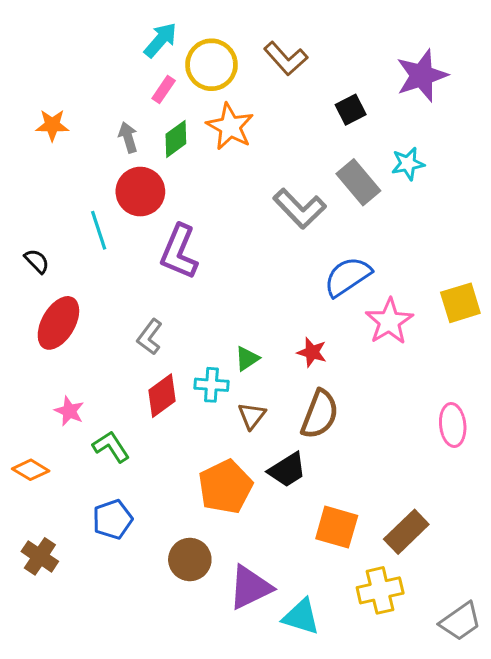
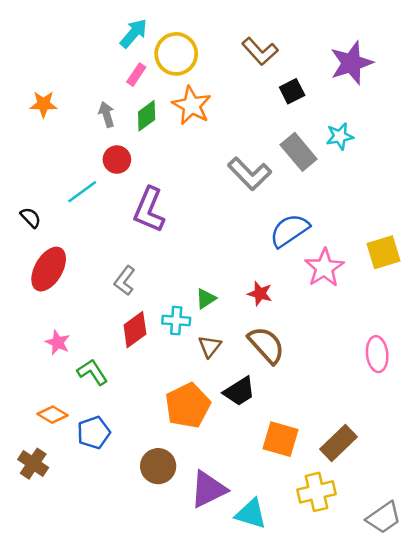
brown L-shape: (286, 59) -> (260, 51), moved
red circle: (140, 192) -> (117, 160), size x0.7
cyan line: (99, 230) -> (82, 192), turned 72
brown semicircle: (320, 414) -> (266, 345), turned -63
orange diamond: (31, 470) -> (52, 415), moved

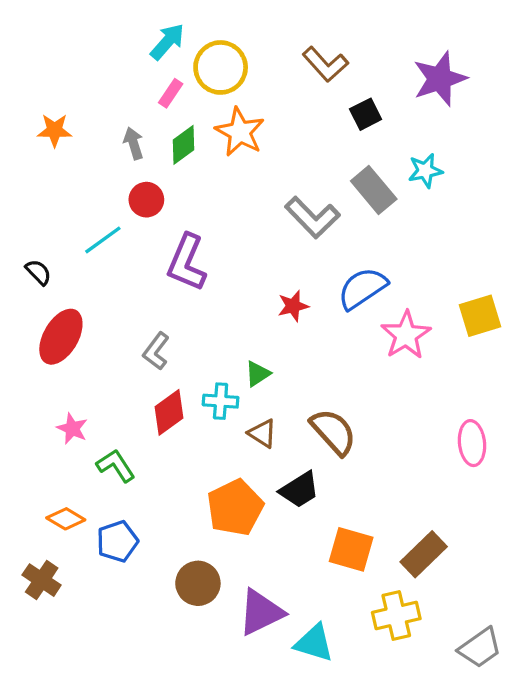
red star: (260, 294) -> (293, 306), moved, turned -30
brown triangle: (210, 346) -> (262, 433), turned -35

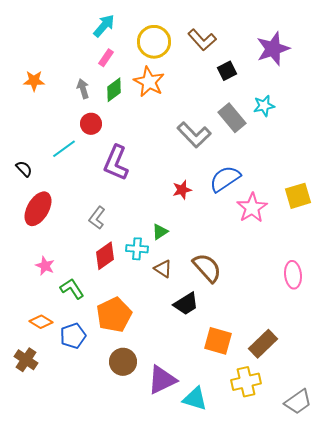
yellow circle: (221, 67) -> (154, 42), moved
orange pentagon: (235, 508) -> (114, 315), moved

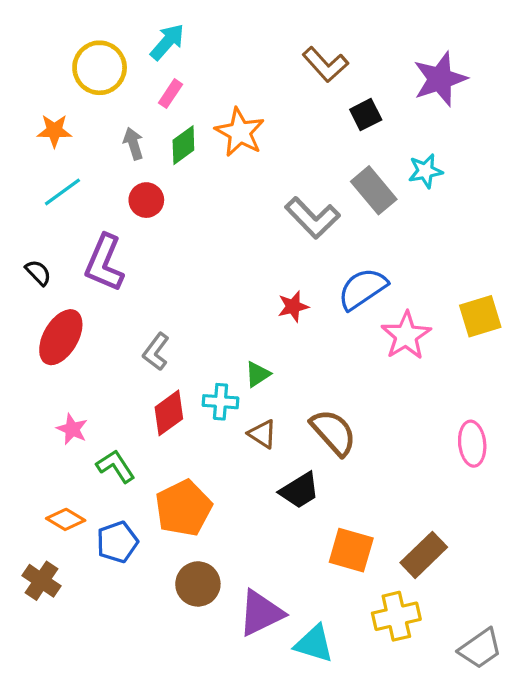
yellow circle: (154, 42) -> (100, 68), moved
cyan line: (64, 149) -> (62, 192), moved
purple L-shape: (116, 163) -> (104, 263), moved

